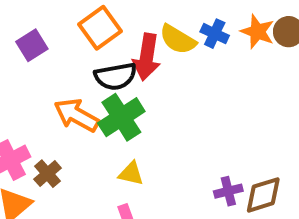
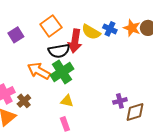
purple cross: (228, 191) -> (120, 101), moved

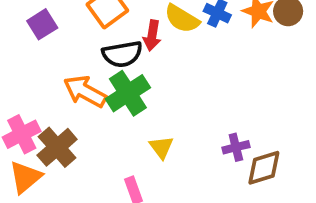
red arrow: (75, 41) -> (152, 35), size x0.7
brown cross: (24, 101) -> (57, 147), size x1.5
yellow triangle: (67, 101) -> (161, 147), moved, turned 40

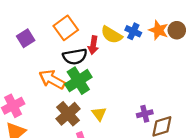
brown cross: (57, 147) -> (68, 114), moved

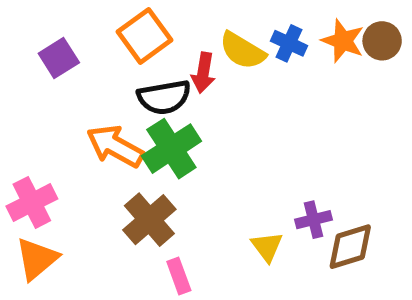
yellow triangle: (99, 114) -> (267, 247), moved

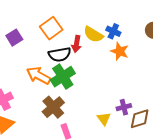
orange star: (343, 41) -> (120, 51), moved

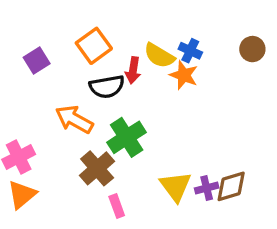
orange star: (120, 51) -> (184, 75), moved
green cross: (63, 77) -> (127, 137), moved
purple cross: (124, 107) -> (207, 188), moved
yellow triangle: (104, 119) -> (176, 186), size x1.5

